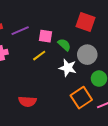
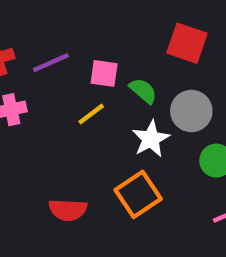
white star: (68, 68) -> (151, 139), turned 30
orange square: (81, 98) -> (138, 194), moved

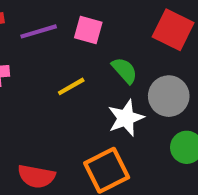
pink square: (104, 73) -> (88, 30), moved

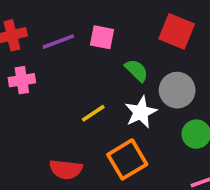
yellow line: (71, 86) -> (93, 113), moved

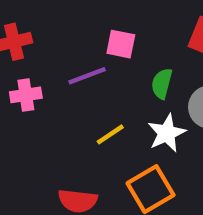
purple line: (58, 42) -> (87, 76), moved
green semicircle: (137, 70) -> (162, 84), turned -120

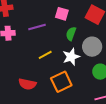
pink square: (121, 44) -> (62, 14), moved

